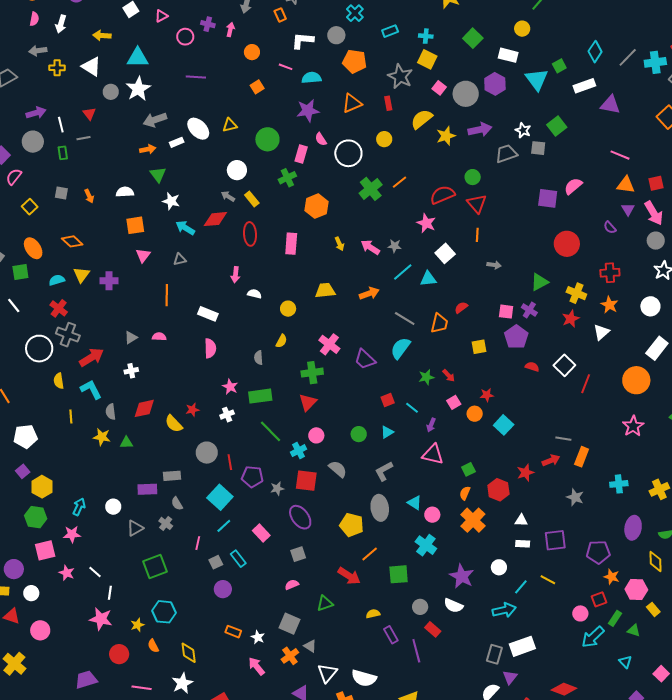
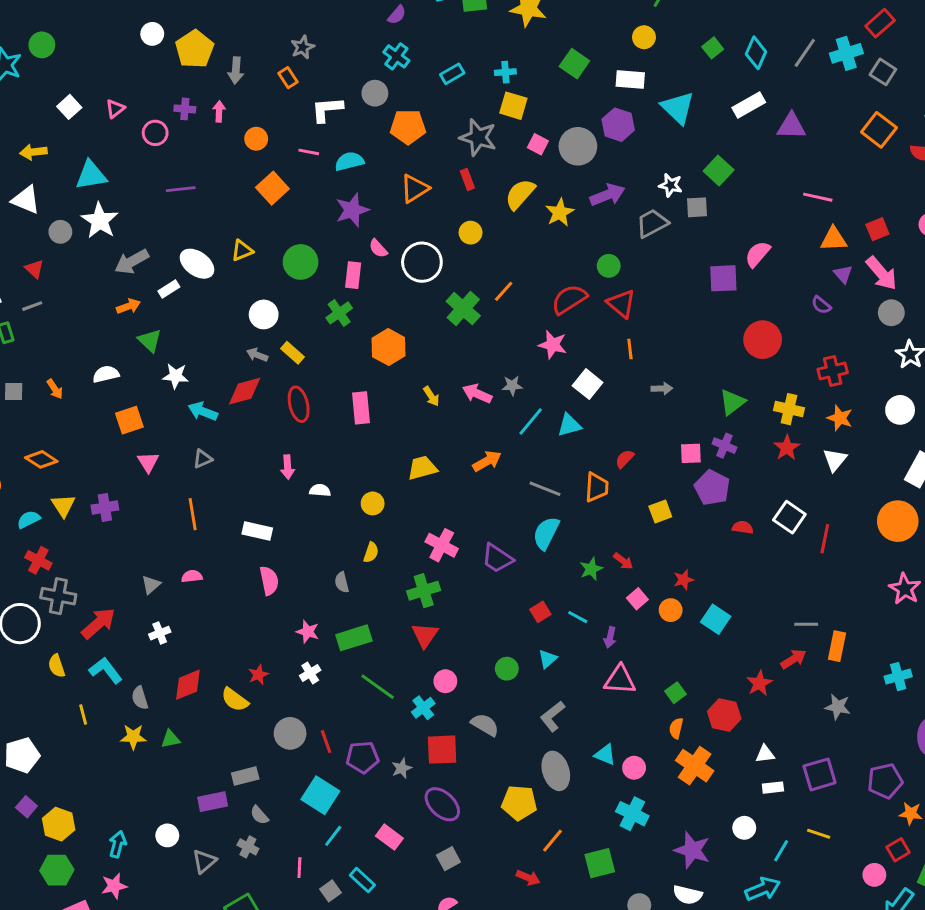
green square: (559, 66) -> (713, 48), moved
orange square: (257, 87) -> (272, 188), size x1.5
red arrow: (349, 576) -> (528, 878), size x0.7

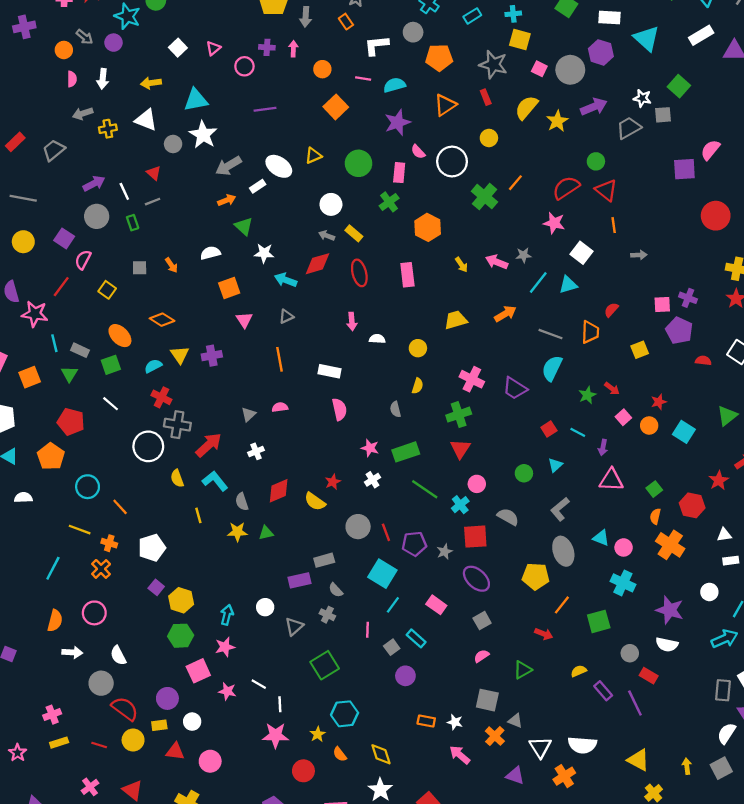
green triangle: (732, 402) -> (727, 416), moved

